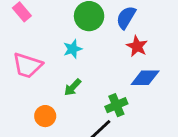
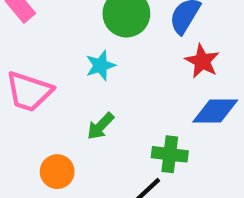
green cross: (116, 105) -> (170, 154), turned 30

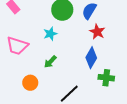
blue diamond: (215, 111) -> (91, 58), moved, turned -60
green cross: (170, 154) -> (106, 78), moved

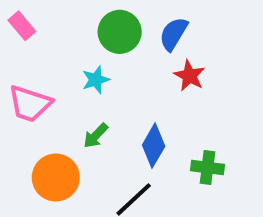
blue diamond: (91, 58) -> (154, 146), moved
orange circle: (30, 83) -> (56, 178), size x1.5

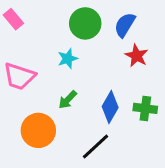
green cross: (207, 168) -> (145, 108), moved

